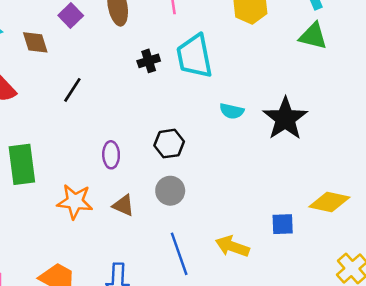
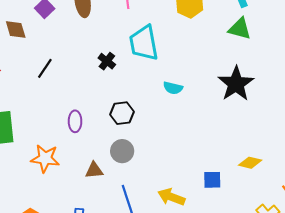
black cross: (149, 61) -> (107, 61), moved, turned -36
black star: (285, 119) -> (236, 84), moved
yellow diamond: (329, 202) -> (250, 163), size x0.7
brown triangle: (123, 205) -> (94, 170), moved, turned -30

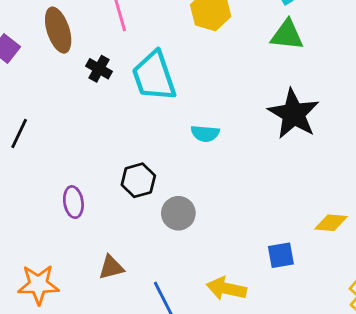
black cross: (107, 61) -> (99, 69), moved
gray circle: (122, 151) -> (178, 213), moved
orange star: (45, 158) -> (38, 285), moved

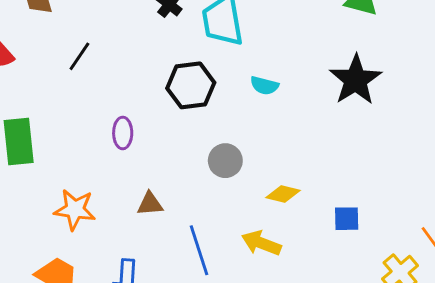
black hexagon: (138, 180) -> (191, 85), moved, size x1.4
yellow diamond: (331, 223) -> (283, 194), moved
blue square: (281, 255) -> (347, 219), moved

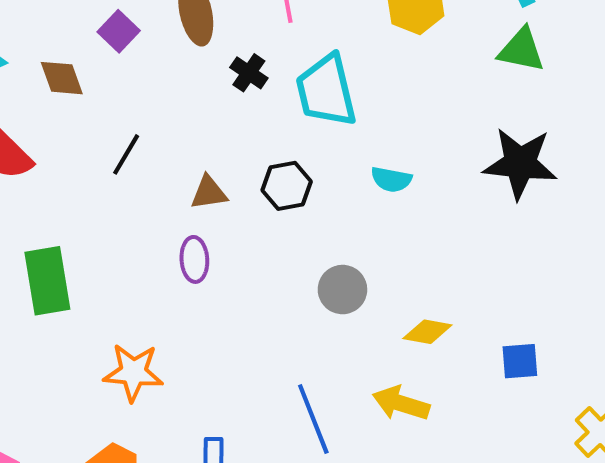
black star: (356, 80) -> (520, 163), turned -30
black hexagon: (191, 85) -> (287, 186), size x0.7
brown triangle: (150, 204) -> (209, 193), moved

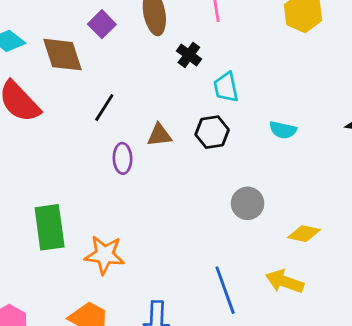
brown diamond: (62, 78) -> (62, 55), size x1.4
cyan trapezoid: (326, 91) -> (226, 87), moved, size x0.6
purple ellipse: (194, 259) -> (123, 158), moved
green rectangle: (47, 281) -> (50, 227), moved

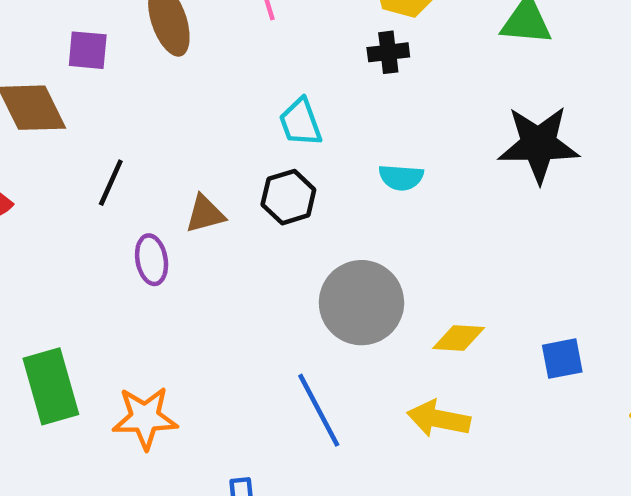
purple square: (102, 24) -> (88, 50), turned -32
black cross: (189, 55) -> (388, 52), moved, turned -35
gray circle: (248, 203) -> (361, 303), size x1.6
blue line: (225, 290) -> (319, 410), moved

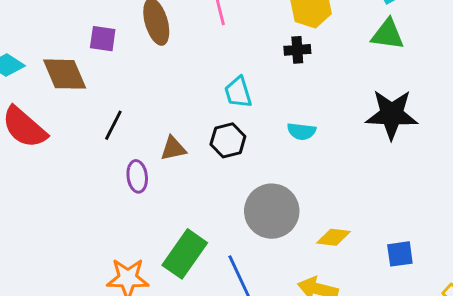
green rectangle: (51, 386) -> (185, 254), moved, turned 48

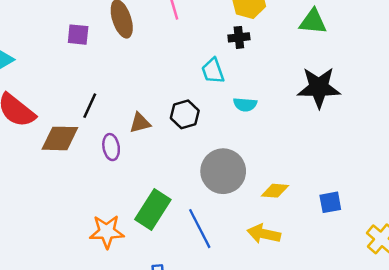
brown diamond: (65, 74) -> (60, 138), moved, turned -63
cyan trapezoid: (238, 92) -> (213, 71), moved

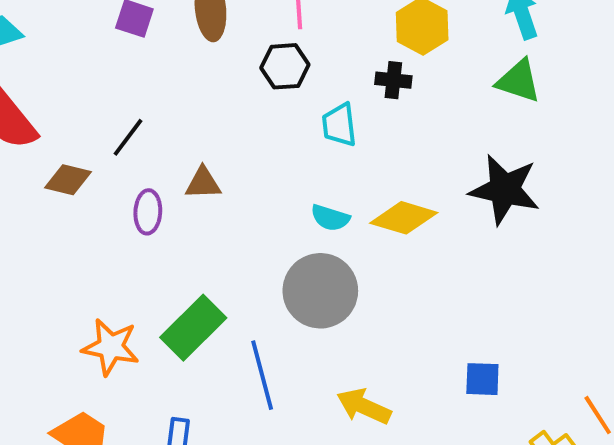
cyan semicircle: (245, 104) -> (330, 218), moved
black hexagon: (185, 114) -> (285, 66), moved
brown diamond: (60, 138) -> (68, 180), size x0.7
yellow diamond: (275, 191) -> (404, 218), moved, size x1.4

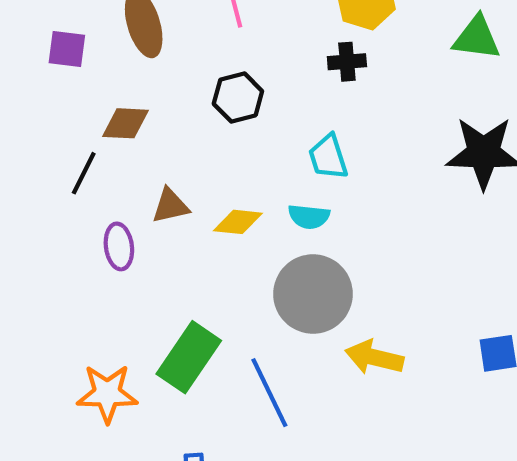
black hexagon: (285, 66) -> (238, 98), moved
cyan trapezoid: (339, 125) -> (328, 157), moved
brown diamond: (68, 180) -> (125, 123), moved
yellow diamond: (404, 218) -> (238, 222), moved, size x0.7
yellow arrow: (364, 406) -> (374, 357), moved

